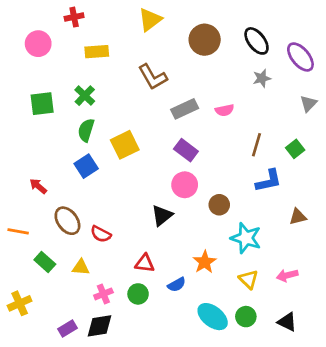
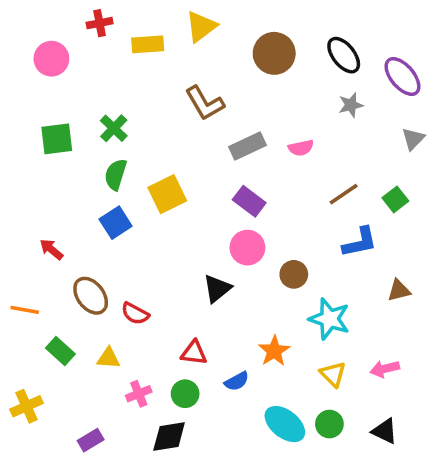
yellow rectangle: (97, 52) -> (148, 44), moved
brown line: (257, 145) -> (344, 194), turned 40
black diamond: (99, 326) -> (169, 436), moved

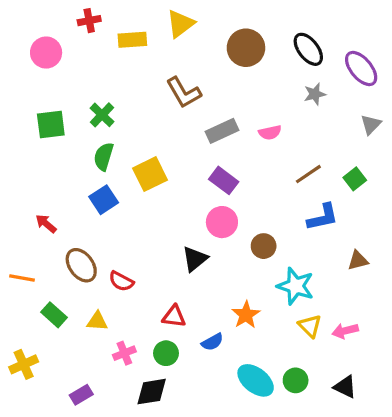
yellow triangle: (333, 374) -> (310, 326), moved

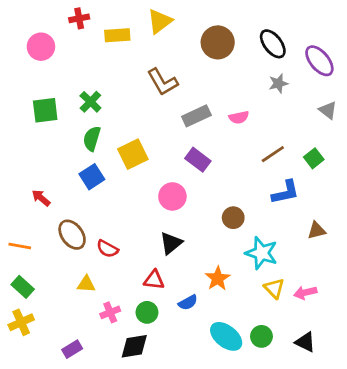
gray triangle: (371, 124) -> (328, 110), turned -36
pink circle: (222, 222) -> (172, 196), moved
black triangle: (195, 259) -> (171, 243), moved
green rectangle: (54, 315) -> (23, 287), moved

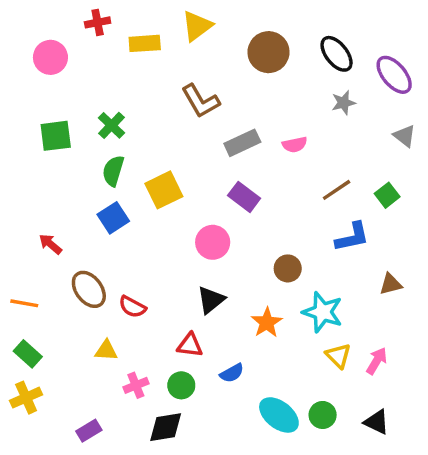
orange star: (218, 278) -> (267, 323), moved
pink arrow: (305, 293) -> (377, 361), turned 135

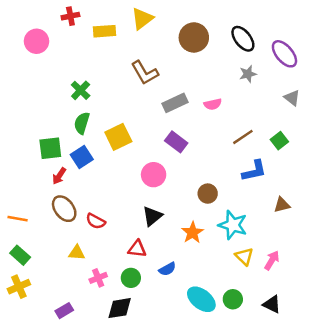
green square: (56, 136) -> (50, 148), moved
red arrow: (50, 244) -> (59, 176), moved, turned -96

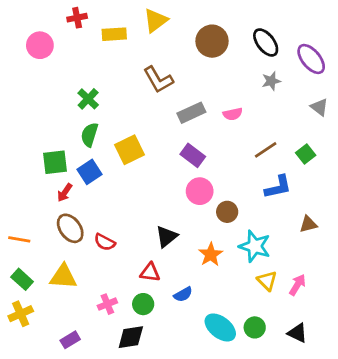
pink circle: (154, 175) -> (200, 191), moved
yellow triangle: (77, 253) -> (63, 277), moved, size x1.5

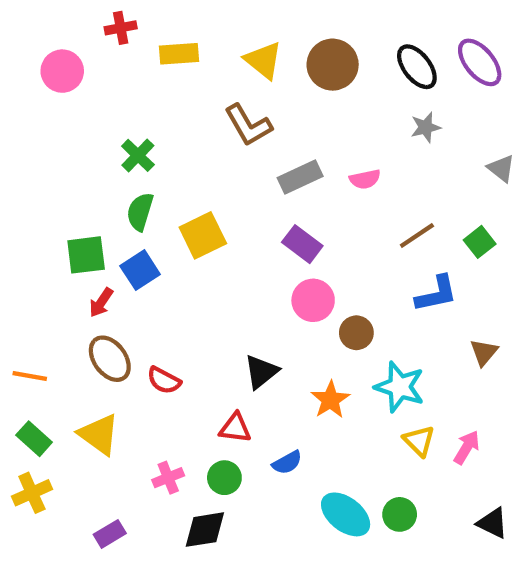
yellow triangle: (156, 20) -> (263, 60), moved, turned -44
purple ellipse: (311, 59) -> (480, 62), moved
brown triangle: (308, 224) -> (484, 352), turned -36
yellow triangle: (63, 277) -> (99, 434), turned 32
black triangle: (297, 333) -> (493, 523), moved

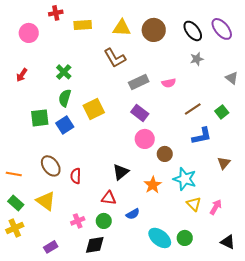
yellow triangle: (263, 60) -> (122, 28), turned -36
red arrow: (101, 302) -> (22, 75), moved
red semicircle: (164, 380) -> (76, 176), turned 63

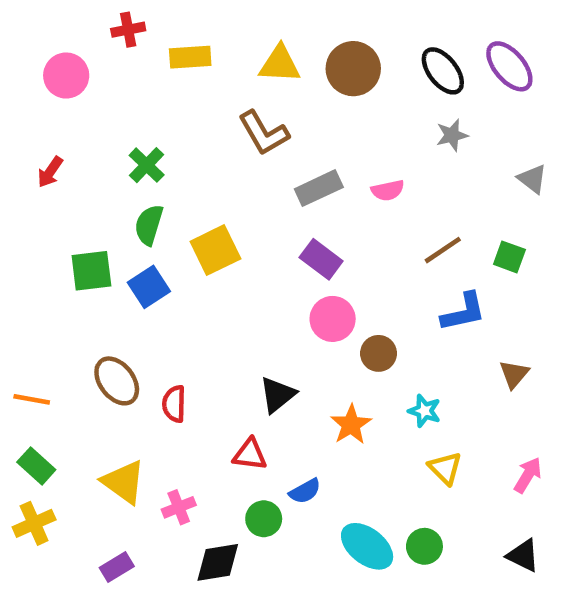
green square: (222, 112) -> (509, 257), turned -32
cyan star: (185, 179) -> (424, 411), size x0.6
yellow triangle: (46, 201) -> (124, 482), moved
pink arrow: (216, 207) -> (528, 475), moved
green circle: (104, 221) -> (264, 519), moved

